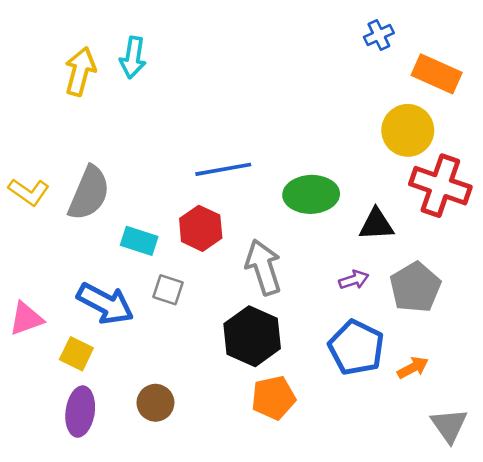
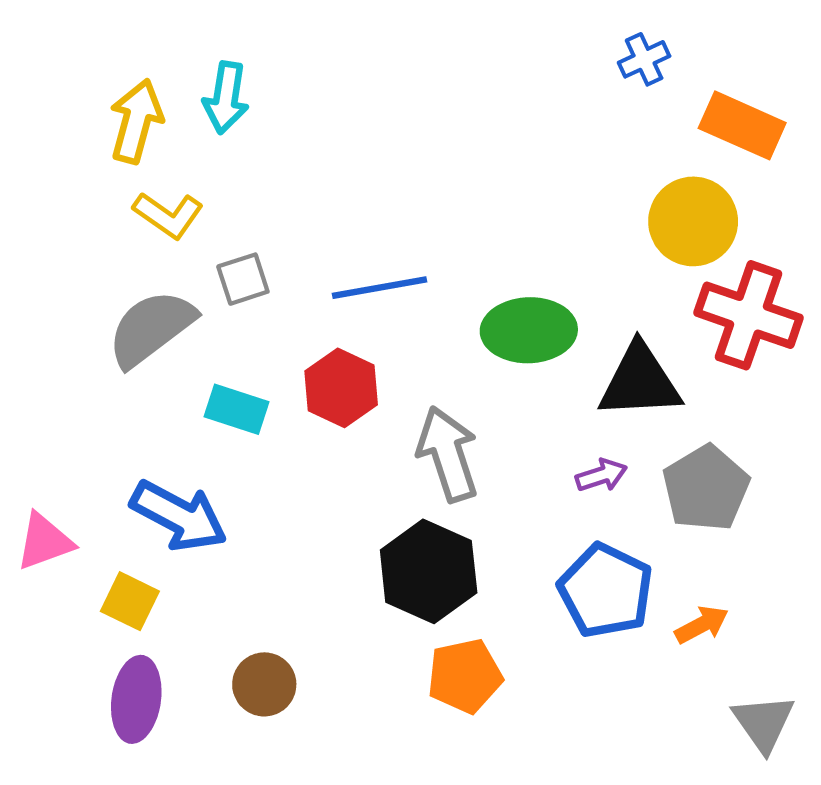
yellow L-shape: (29, 192) -> (168, 215), moved
gray semicircle: (89, 193) -> (151, 328), turned -150
black triangle: (376, 225) -> (640, 381), size x1.4
gray square: (168, 290) -> (243, 279), moved, turned -36

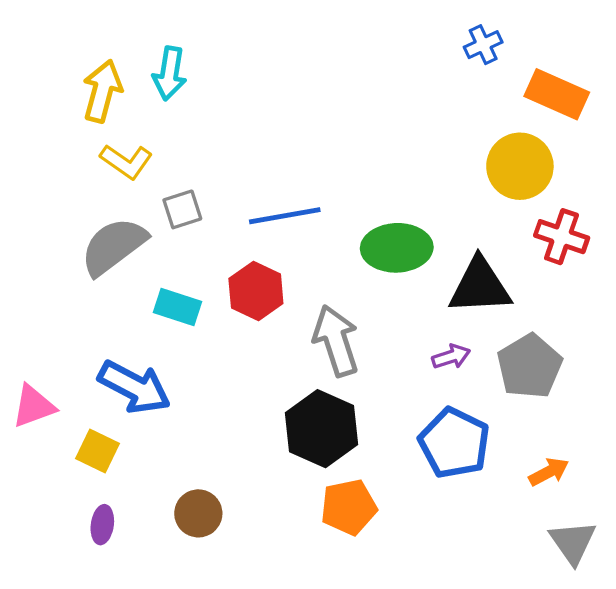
red cross: (749, 315) -> (562, 237), size x0.7
orange arrow: (702, 625) -> (549, 472), moved
purple ellipse: (136, 699) -> (102, 525), size x0.6

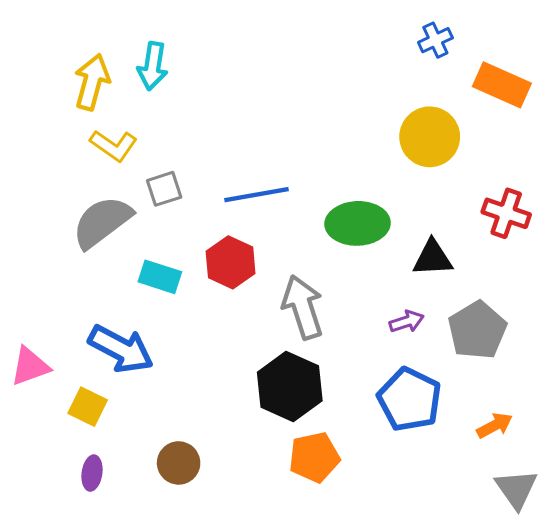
yellow circle: (520, 166) -> (430, 137), moved
black triangle: (480, 286) -> (433, 258), size x0.7

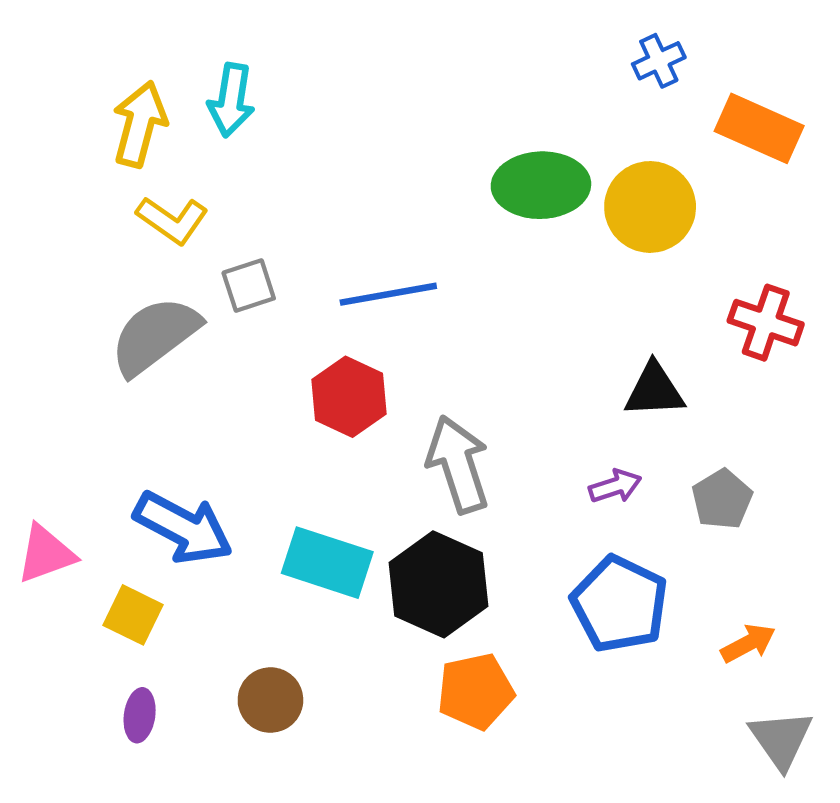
green ellipse: (358, 223) -> (541, 185), moved
cyan rectangle: (160, 277) -> (327, 563), moved, size x1.4
gray pentagon: (477, 330) -> (722, 499), size x0.7

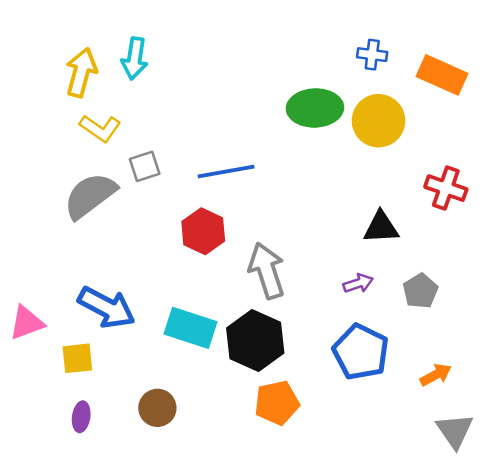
blue cross: (659, 61) -> (372, 55), moved, turned 32
yellow square: (133, 615) -> (77, 358), turned -32

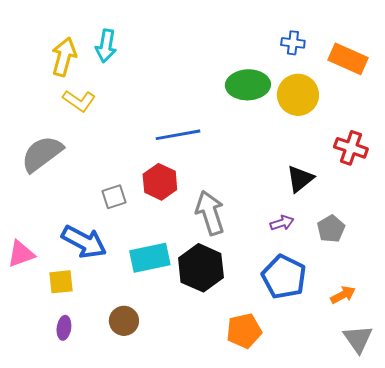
gray square: (145, 166) -> (114, 197), moved
gray semicircle: (90, 196) -> (42, 154), moved
black triangle: (381, 227) -> (300, 179), turned -36
cyan rectangle: (190, 328) -> (150, 258), turned -30
orange pentagon: (277, 403) -> (244, 331), moved

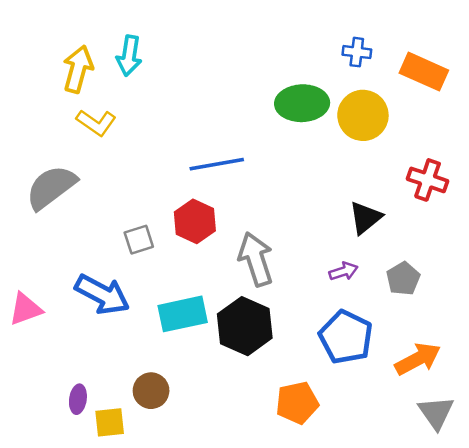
yellow square: (61, 282) -> (110, 422), moved
orange arrow: (343, 295) -> (418, 359), size x1.5

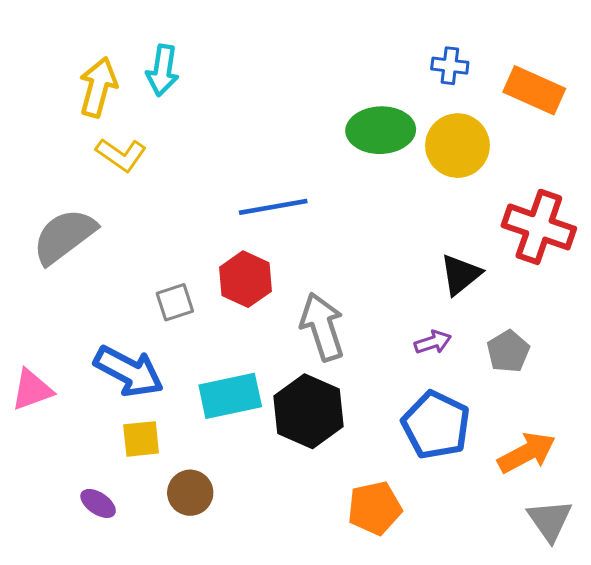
red cross: (428, 180) -> (539, 227), size x1.4
purple ellipse: (78, 399) -> (98, 503), turned -64
yellow square: (110, 422) -> (141, 439), moved

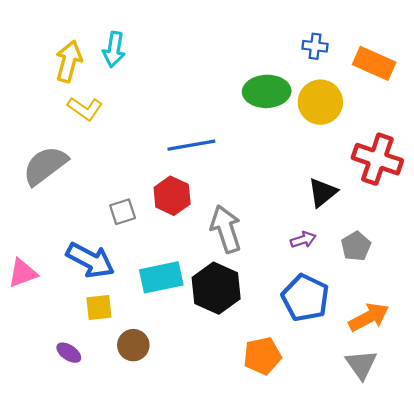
gray triangle: (550, 520) -> (361, 364), moved

